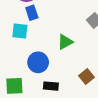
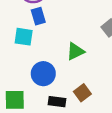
brown square: (87, 76) -> (82, 93), moved

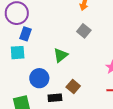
blue rectangle: (38, 16) -> (25, 34), turned 48

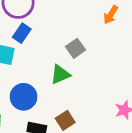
gray square: (84, 31) -> (75, 48), moved

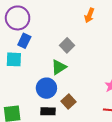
blue circle: (24, 97) -> (46, 88), moved

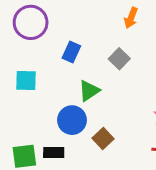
blue rectangle: (24, 41) -> (71, 52), moved
gray square: (67, 45) -> (119, 59), moved
black rectangle: (48, 111) -> (54, 153), moved

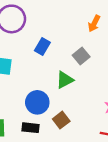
green triangle: (89, 91) -> (65, 80), moved
black rectangle: (54, 153) -> (31, 128), moved

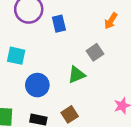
blue rectangle: (42, 46) -> (59, 24), moved, turned -49
blue circle: (37, 102) -> (37, 85), moved

